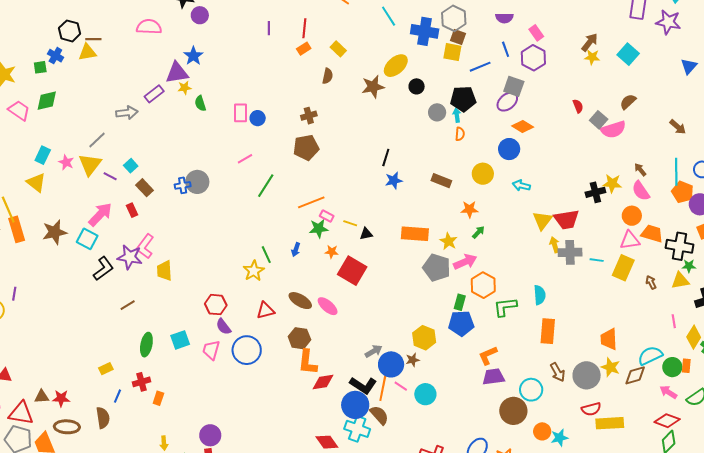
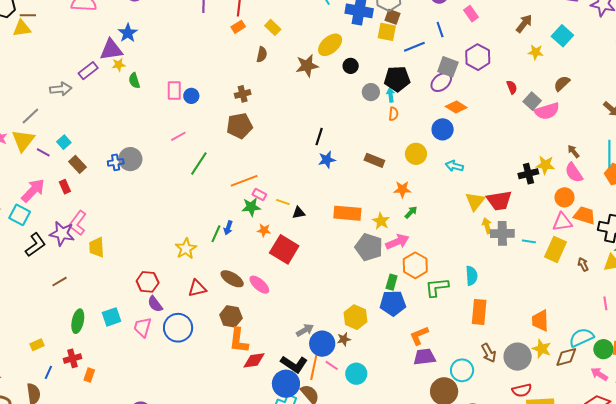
yellow star: (592, 57) -> (536, 52), moved
purple hexagon: (533, 58) -> (478, 57), moved
green line: (266, 255) -> (216, 234), moved, turned 48

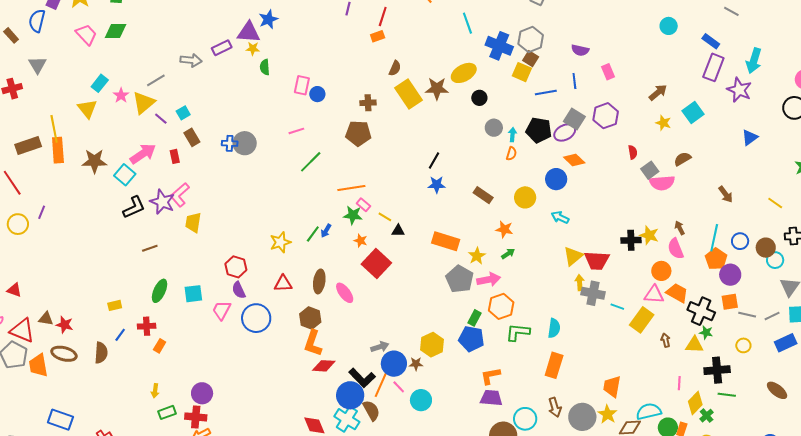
yellow rectangle: (273, 27) -> (409, 94), moved, size x1.8
black pentagon: (397, 79) -> (539, 130), moved
brown ellipse: (232, 279) -> (319, 281), turned 55

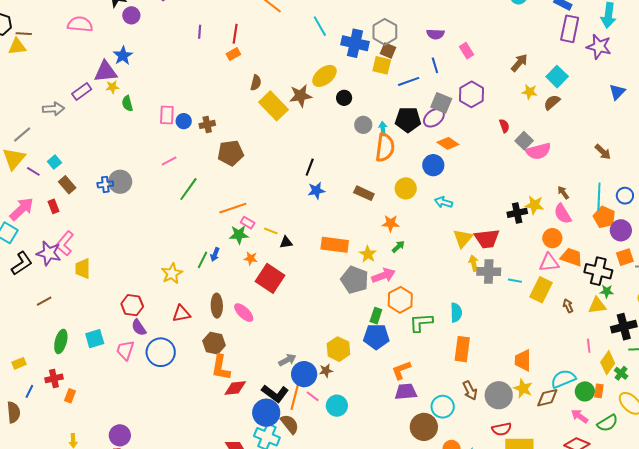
brown cross: (368, 103) -> (207, 124), moved
orange semicircle: (511, 154) -> (385, 148), size x2.0
brown semicircle: (682, 159) -> (552, 102), moved

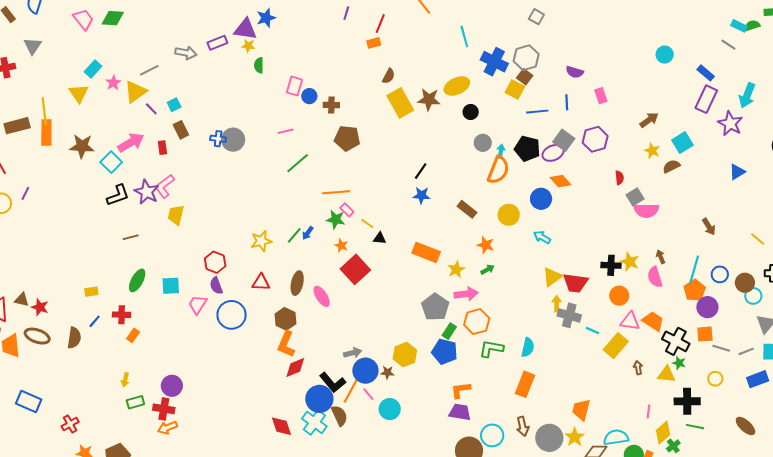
orange circle: (552, 238) -> (619, 296), moved
gray pentagon: (355, 280) -> (435, 307), moved
red diamond: (235, 388) -> (295, 368), turned -30

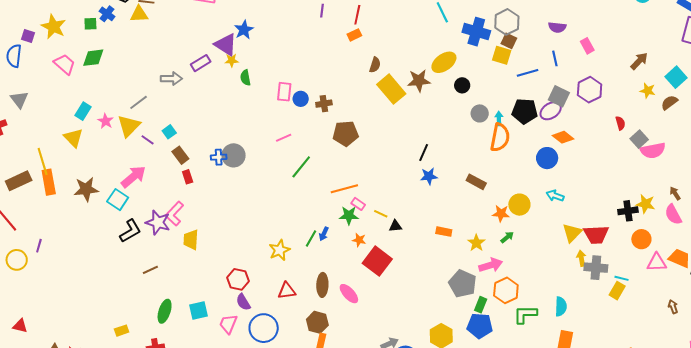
purple triangle: (245, 29) -> (226, 45), turned 35
red rectangle: (162, 148) -> (188, 177), moved
yellow circle: (509, 215) -> (519, 205), moved
orange rectangle: (426, 252) -> (444, 232), size x0.6
yellow rectangle: (616, 346) -> (617, 291), moved, size x0.7

